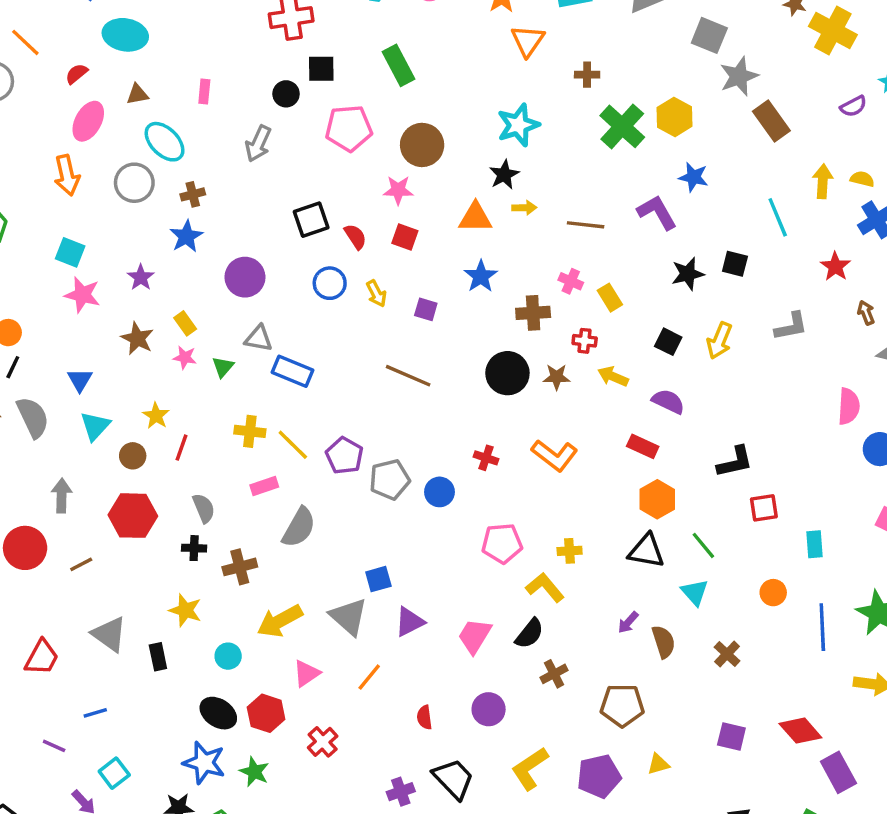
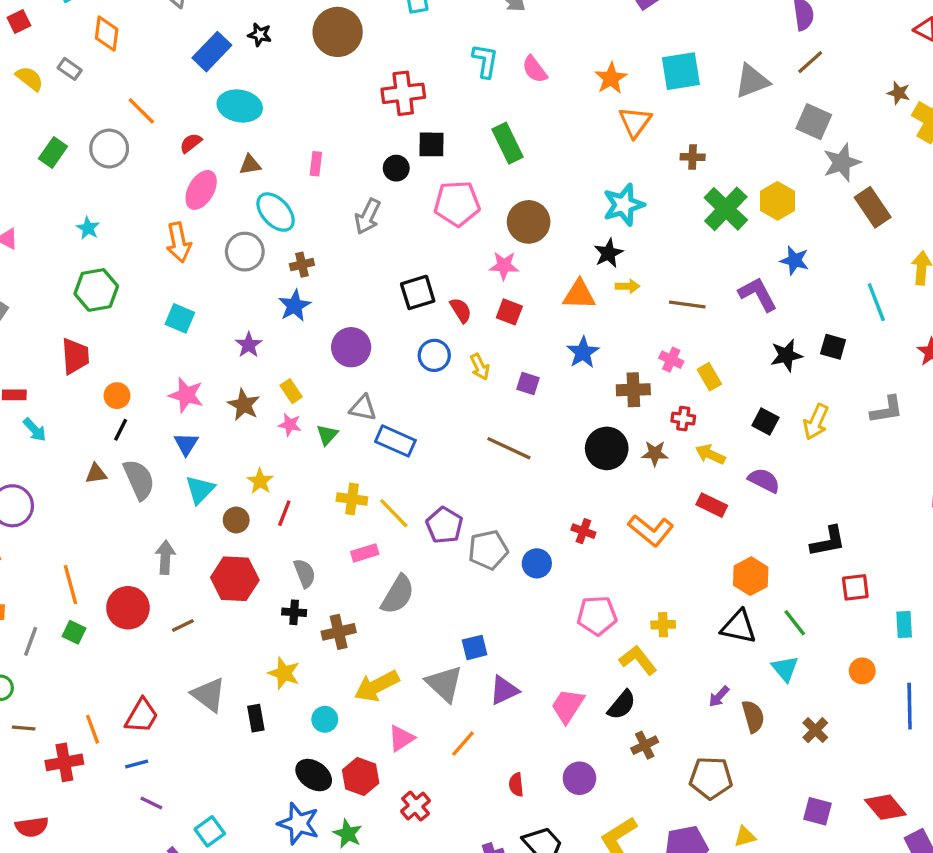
pink star: (82, 295) -> (186, 395), moved
red rectangle: (643, 446) -> (712, 505), moved
blue line: (95, 713) -> (137, 764), moved

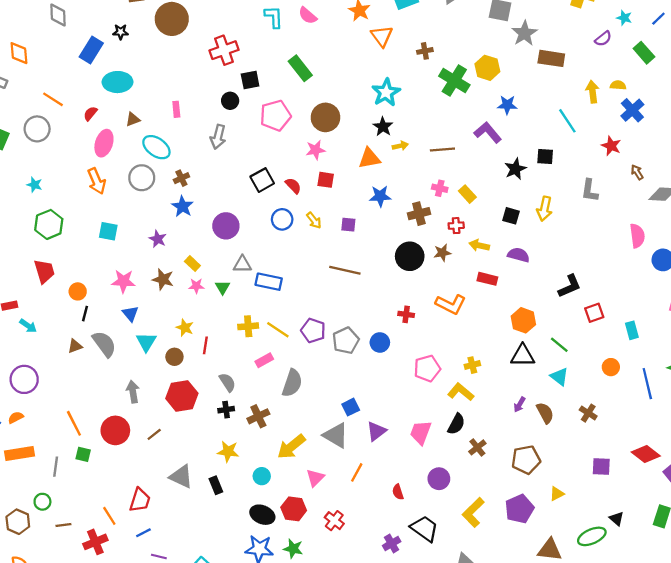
brown rectangle: (873, 207) -> (551, 58), turned -35
blue star: (583, 352) -> (380, 196), turned -30
gray L-shape: (887, 410) -> (590, 191), turned 120

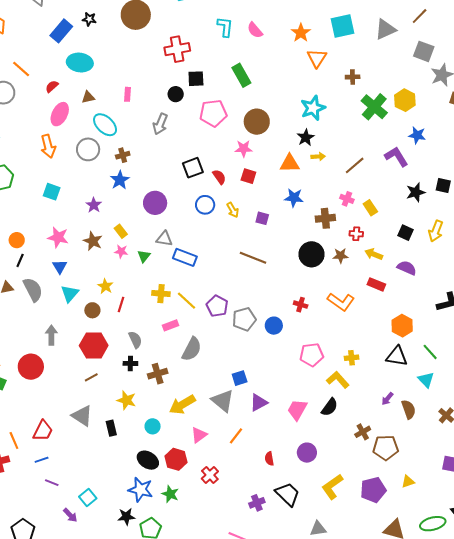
brown line: (442, 149) -> (355, 165), turned -45
brown line: (154, 434) -> (91, 377), moved
brown cross: (477, 447) -> (363, 432), moved

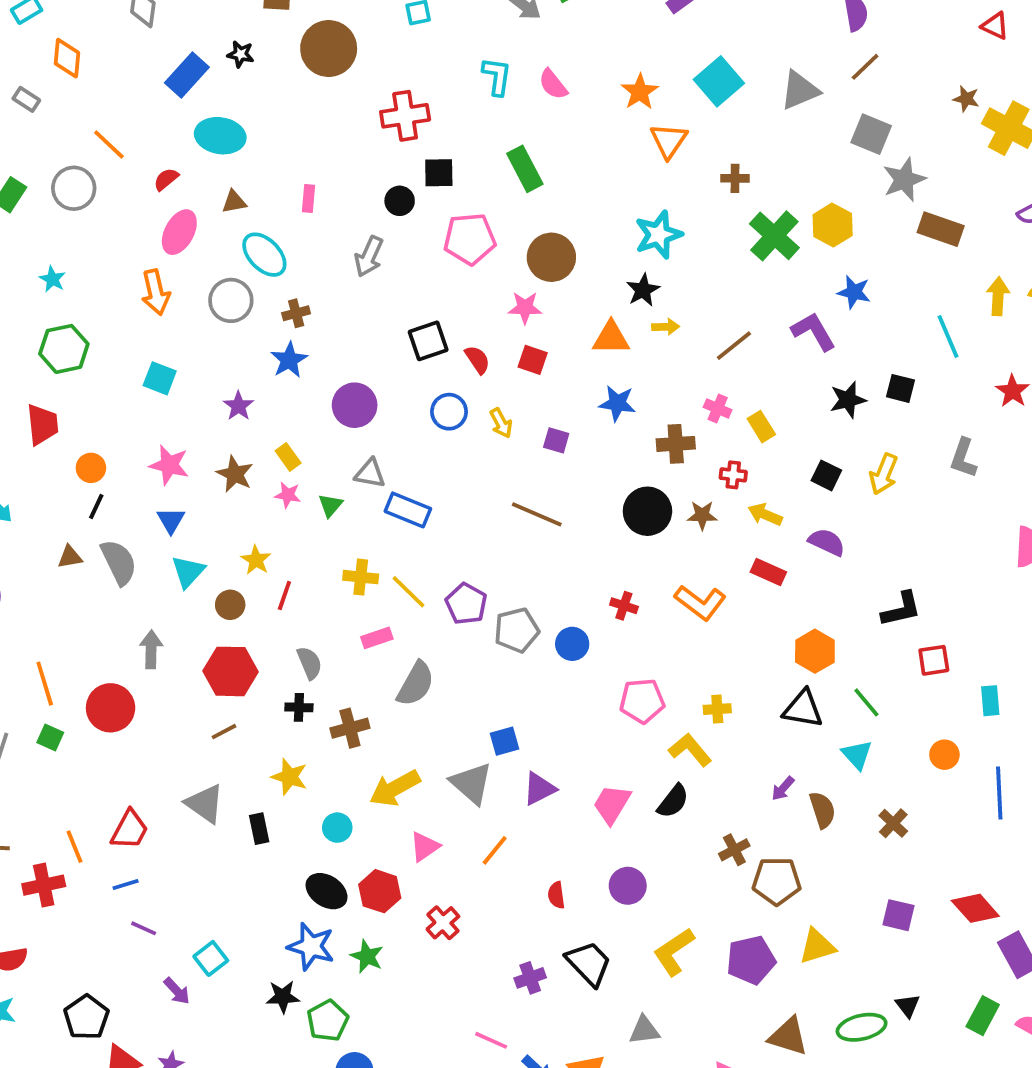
cyan square: (343, 26) -> (719, 81), turned -30
yellow triangle: (408, 482) -> (817, 946), size x1.5

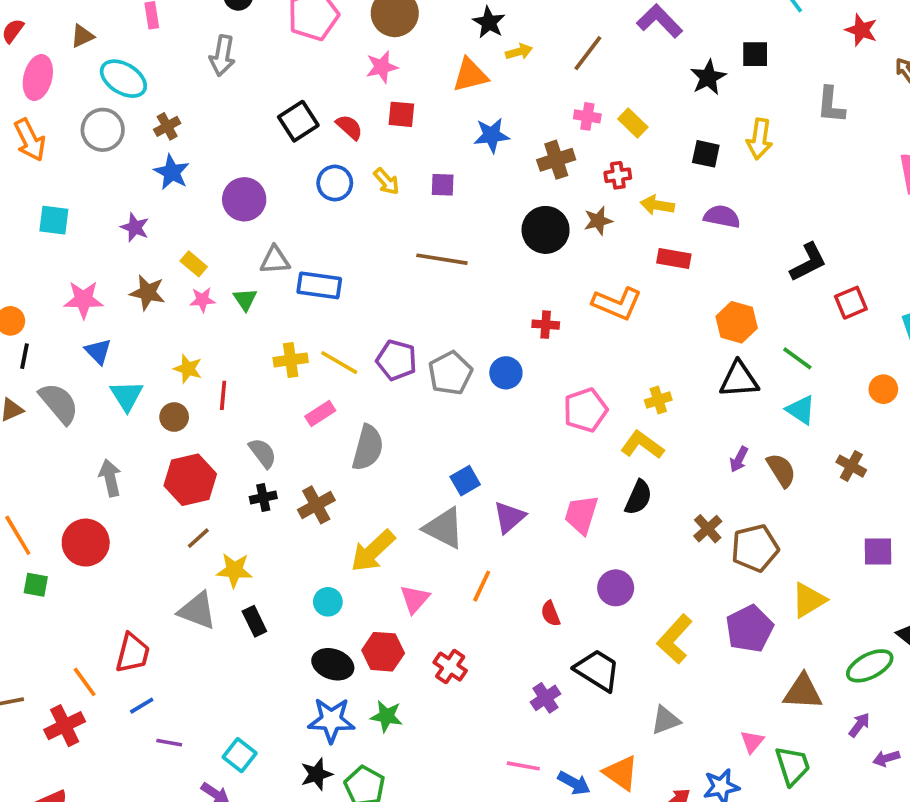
yellow star: (289, 777) -> (234, 570), moved

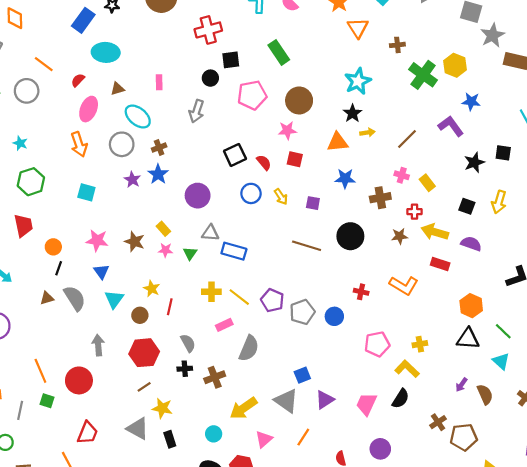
yellow arrow: (657, 205) -> (435, 232), size x1.4
purple star: (135, 227) -> (132, 180), moved
black circle: (546, 230) -> (350, 236), moved
red trapezoid: (133, 653) -> (88, 433), moved

